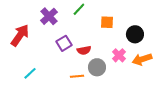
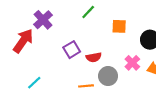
purple cross: (49, 16) -> (43, 20), moved

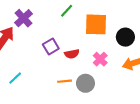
orange square: (119, 26) -> (96, 24), size x1.6
pink cross: (132, 63) -> (100, 59), moved
gray circle: (108, 76) -> (85, 83), moved

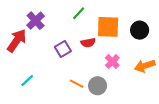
black circle: (125, 37) -> (140, 30), moved
red semicircle: (72, 54) -> (88, 43), moved
orange line: (64, 81) -> (77, 84), turned 32

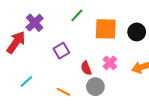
red semicircle: (88, 43) -> (86, 68), moved, turned 80
orange line: (77, 84) -> (63, 92), moved

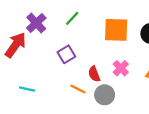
green line: (77, 15) -> (72, 18), moved
cyan line: (26, 81) -> (27, 89), turned 56
orange line: (63, 92) -> (78, 89), moved

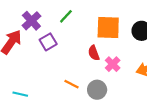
purple square: (66, 54) -> (48, 42), moved
red semicircle: (94, 74) -> (94, 53), moved
cyan line: (27, 89) -> (20, 94), moved

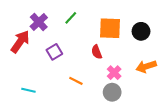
purple square: (48, 42) -> (54, 52), moved
pink cross: (113, 64) -> (114, 73), moved
gray circle: (97, 90) -> (112, 92), moved

